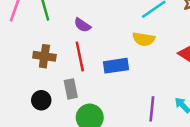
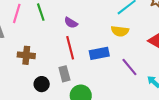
brown cross: (44, 56) -> (26, 55), moved
purple line: (152, 109) -> (129, 67), moved, turned -42

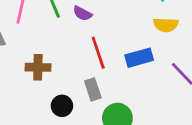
purple semicircle: (71, 23) -> (82, 13), moved

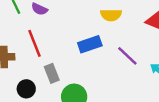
red line: (98, 53) -> (34, 43), moved

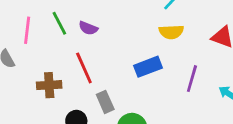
purple line: (127, 56) -> (192, 79), turned 65

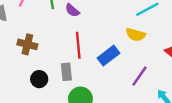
blue rectangle: (148, 67) -> (109, 56), turned -35
red line: (84, 68) -> (78, 45), moved

